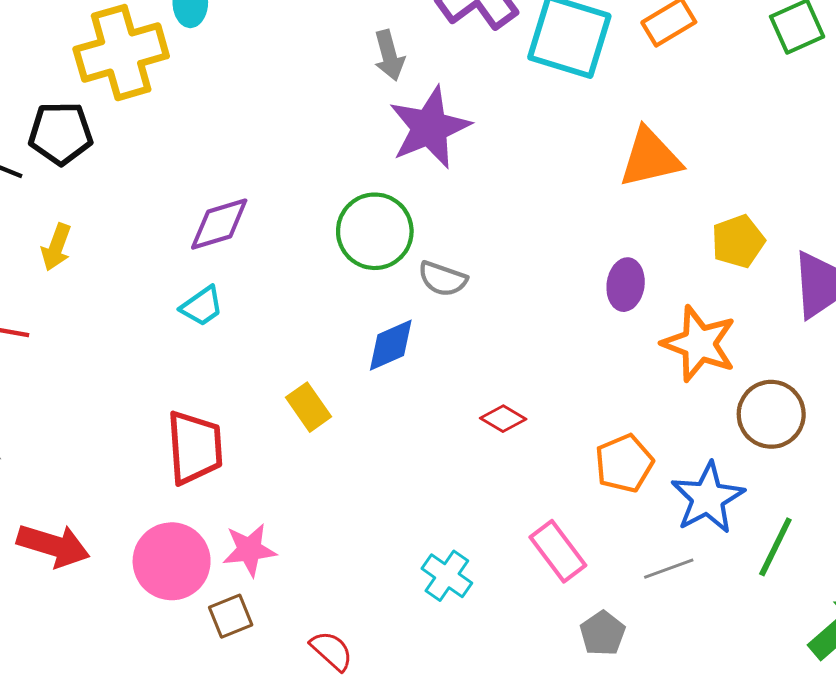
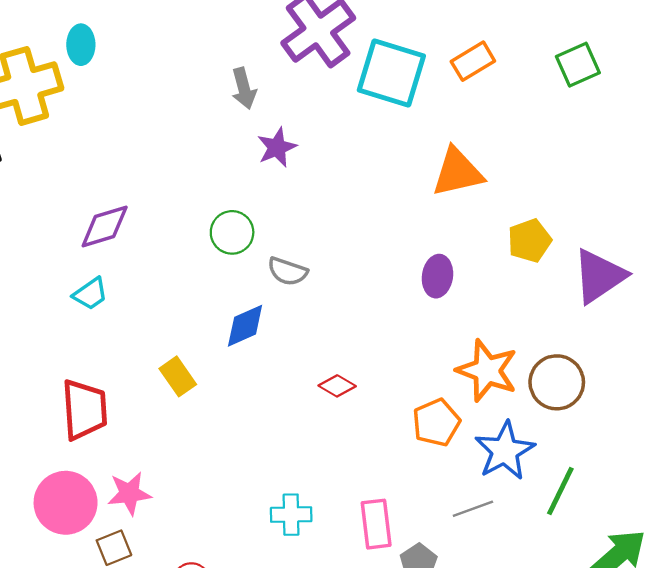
purple star: (430, 127) -> (277, 147), size x0.6
green circle: (375, 231) -> (232, 232), size x0.7
orange star: (699, 344) -> (487, 371), moved
pink rectangle: (558, 551) -> (376, 524), moved, turned 30
cyan cross: (447, 576) -> (291, 515), turned -36

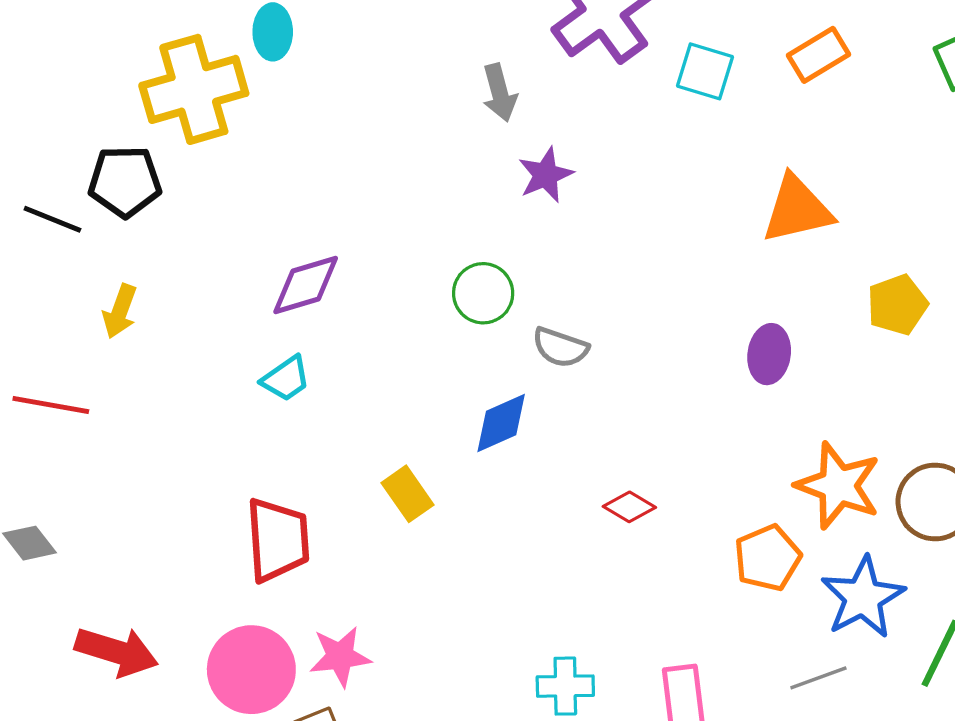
cyan square: (391, 73) -> (705, 71), size x0.6

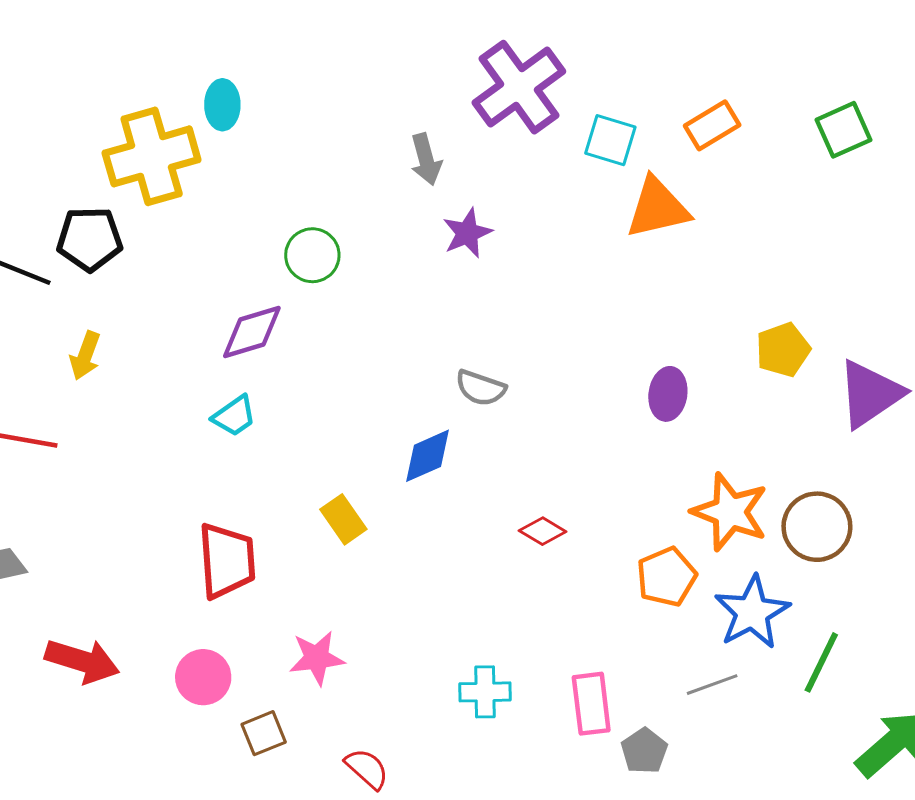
orange triangle: (797, 209) -> (658, 208), moved
green circle: (483, 293) -> (312, 255), moved
pink star: (340, 656) -> (317, 658), moved
pink circle: (251, 670) -> (203, 677), size x0.7

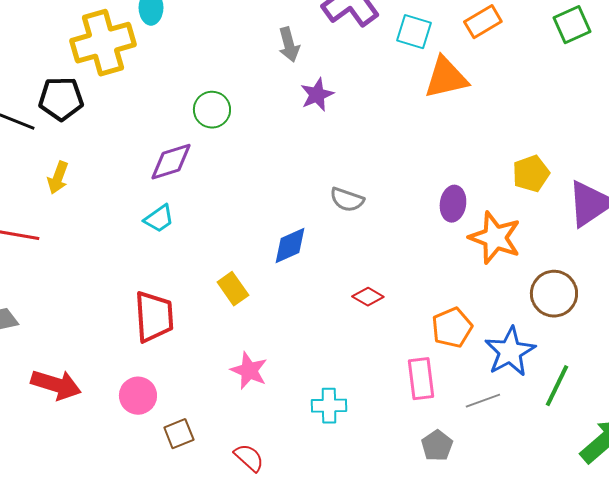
gray semicircle: (481, 388) -> (347, 200), moved
orange star: (730, 512) -> (495, 238), moved
pink star: (317, 658) -> (249, 371), moved, turned 30
pink rectangle: (591, 704) -> (421, 379), moved

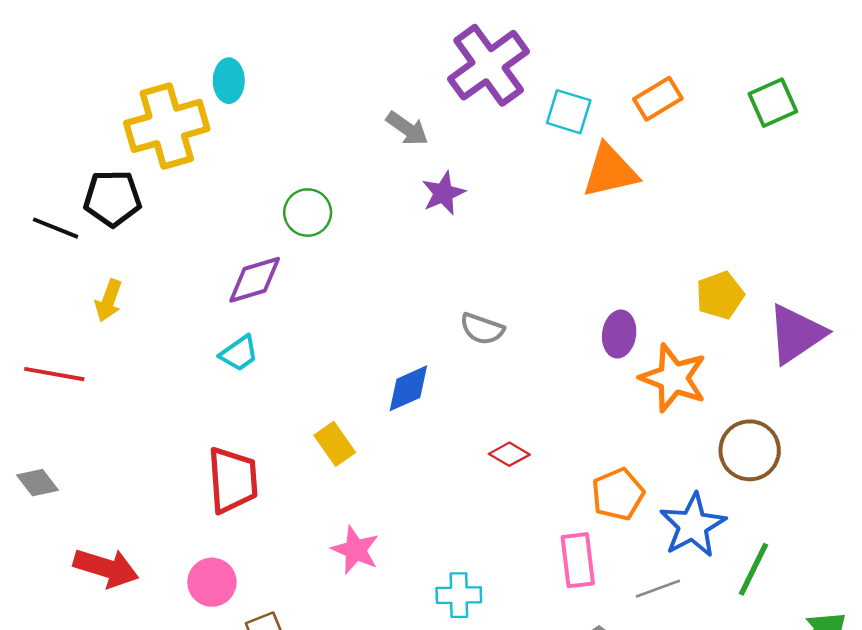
gray arrow: (289, 45) -> (407, 129), turned -40

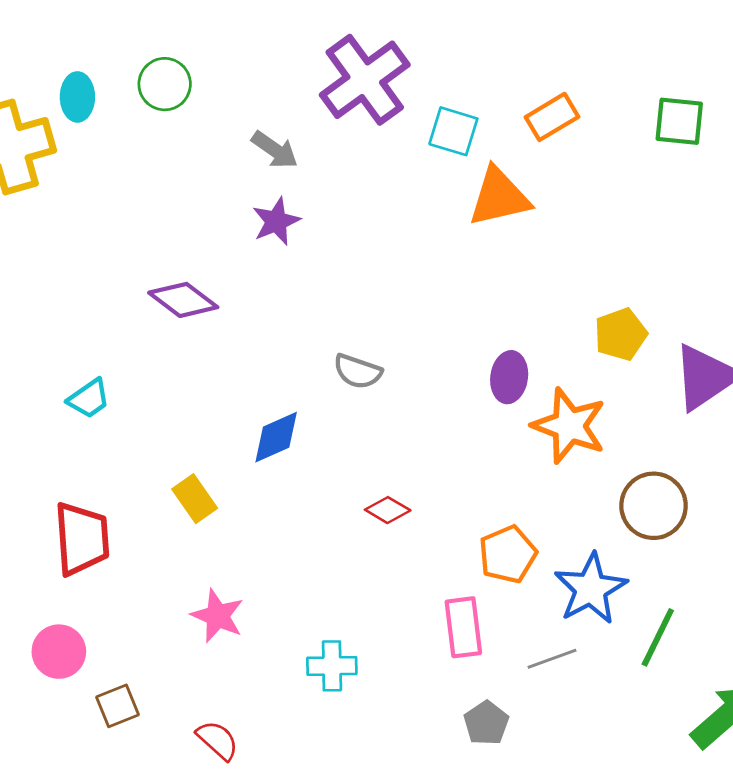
green square: (773, 103) -> (679, 121), turned 30
purple star: (443, 193) -> (276, 221), moved
green circle: (308, 213) -> (165, 84), moved
purple diamond: (255, 280) -> (183, 300), moved, turned 54

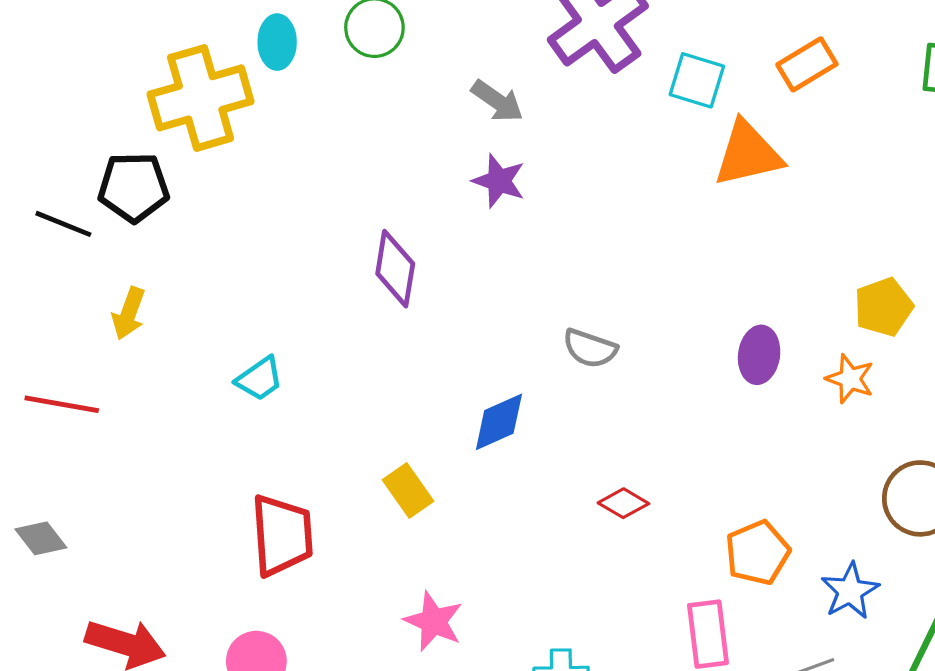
purple star: (276, 221) -> (499, 181), turned -30
purple diamond: (183, 300) -> (395, 269), turned 62
cyan trapezoid: (89, 399) -> (260, 379), moved
orange star: (569, 426) -> (850, 379), moved, size x0.6
blue star: (591, 589) -> (850, 591), size x0.7

